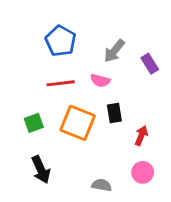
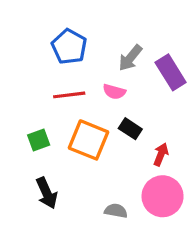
purple rectangle: (150, 64) -> (171, 72), size x1.5
black rectangle: (114, 113) -> (130, 129), turned -48
pink circle: (143, 172) -> (163, 196), size x1.6

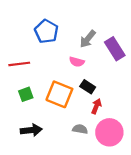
red line: (69, 95) -> (19, 64), moved
red arrow: (161, 154) -> (96, 106), moved
black arrow: (47, 193) -> (31, 130), turned -72
gray semicircle: (116, 211) -> (80, 129), moved

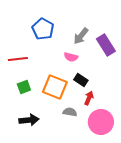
gray semicircle: (80, 129) -> (70, 112), moved

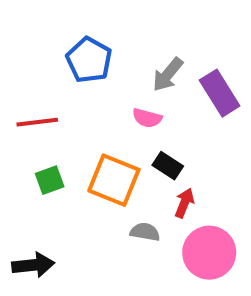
black arrow: (29, 120) -> (33, 265), moved

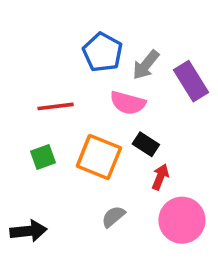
blue pentagon: (89, 60) -> (103, 52), moved
pink semicircle: (147, 118) -> (128, 103), size x1.4
red line: (37, 122) -> (56, 106), moved
gray semicircle: (145, 232) -> (113, 217), moved, turned -50

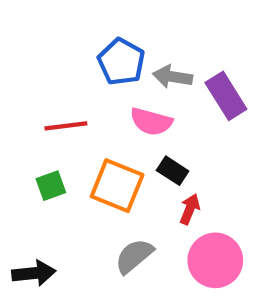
gray arrow: (146, 65) -> (173, 77), turned 60
gray semicircle: (113, 217) -> (134, 256), size x1.4

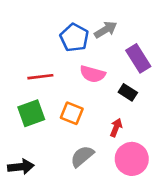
gray arrow: (173, 77) -> (106, 30), moved, turned 140
black rectangle: (173, 171) -> (128, 92), moved
green square: (51, 186) -> (31, 113), size x1.5
orange square: (117, 186) -> (72, 113), size x0.7

